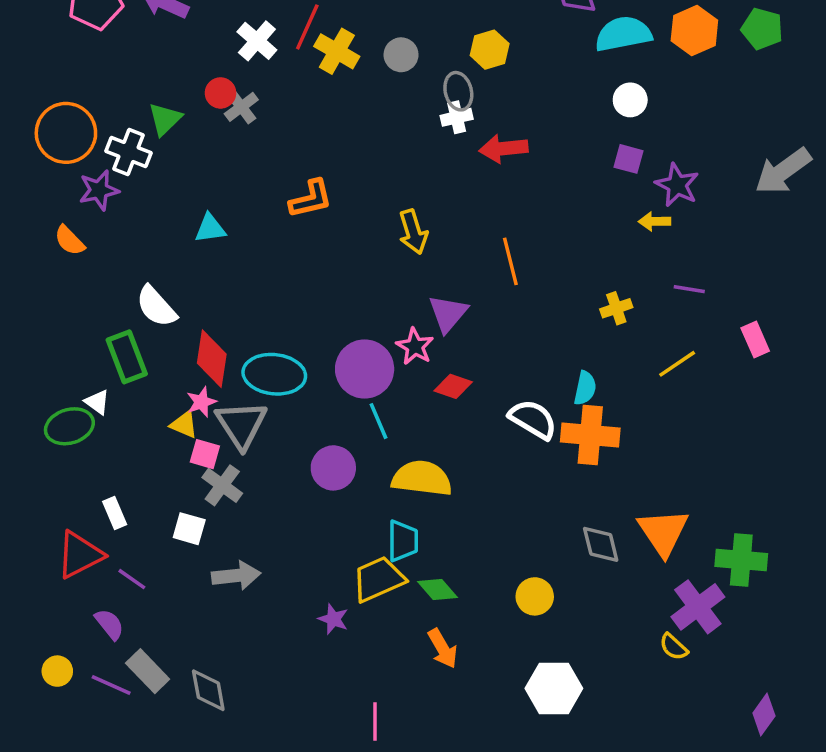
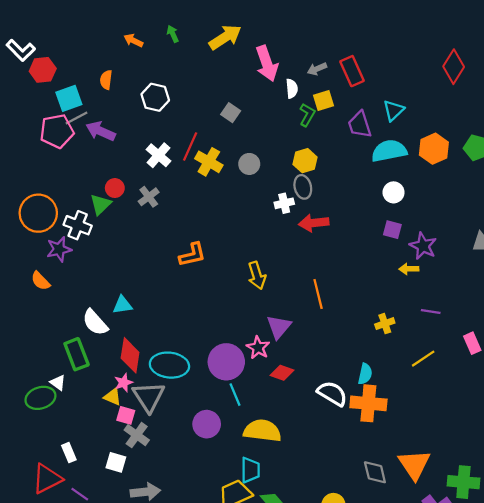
gray ellipse: (458, 91) -> (303, 187), moved
red circle: (220, 93) -> (115, 188), moved
cyan triangle: (210, 228) -> (122, 305), moved

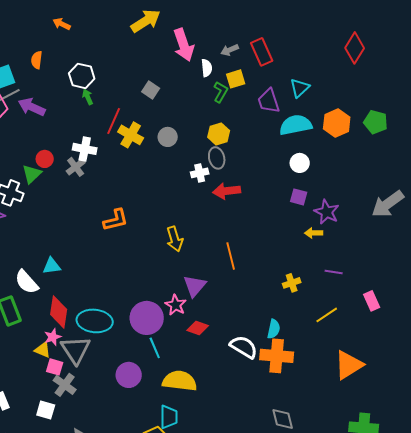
green arrow: (173, 34) -> (88, 97), moved
white cross: (159, 155) -> (85, 149), moved, turned -30
orange triangle: (414, 465) -> (349, 365), moved, turned 32

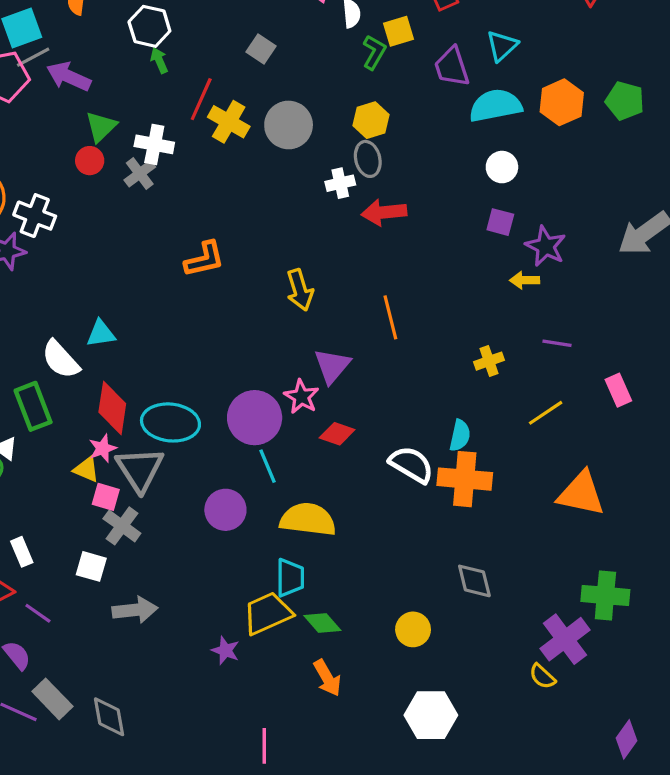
gray circle: (168, 137) -> (289, 125), size x1.5
green triangle: (32, 174) -> (101, 127), moved
orange triangle: (349, 365) -> (581, 494), turned 44

